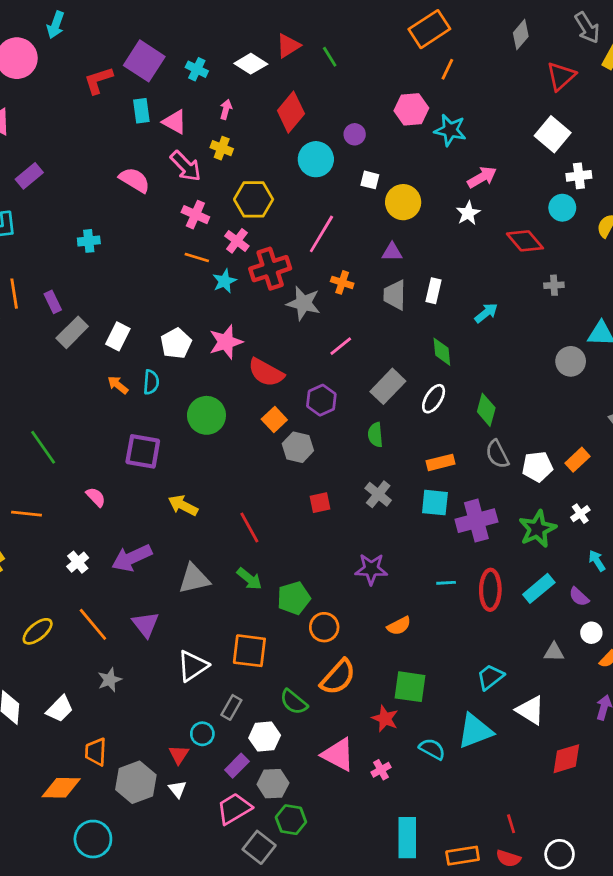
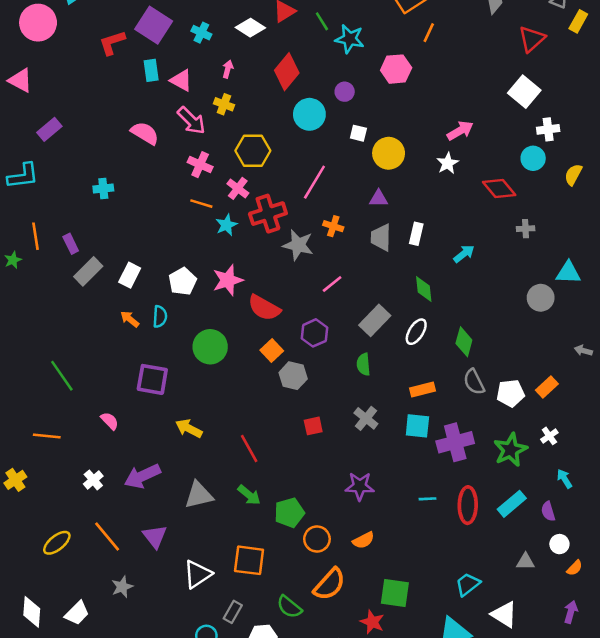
cyan star: (450, 130) -> (350, 39), moved
purple semicircle: (579, 597) -> (548, 511), turned 30
orange semicircle: (399, 626) -> (363, 540), moved

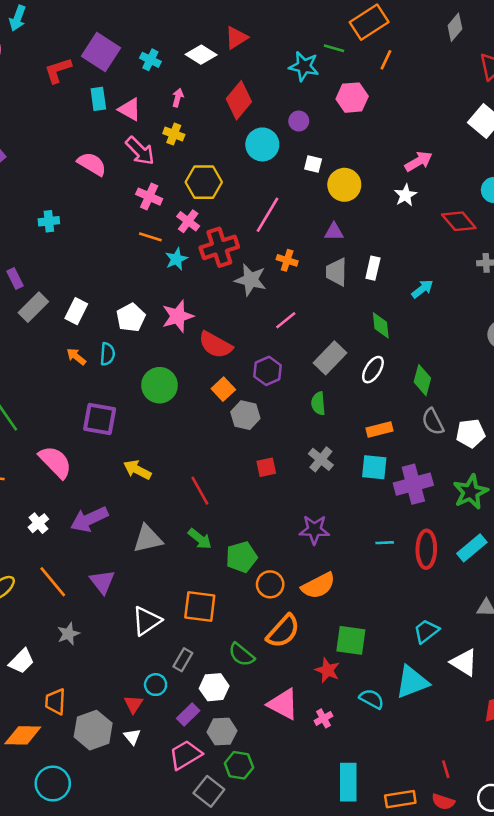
green line: (322, 21) -> (334, 48), moved, turned -42
pink semicircle: (110, 421) -> (55, 462), size x1.8
orange semicircle: (363, 540) -> (318, 586), size x1.5

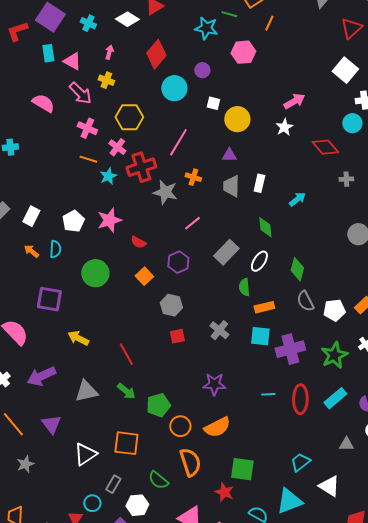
red semicircle: (215, 345) -> (138, 242), size x0.6
green semicircle: (318, 403) -> (244, 287), moved
gray hexagon: (245, 415) -> (171, 305), moved
orange semicircle: (283, 631) -> (190, 462), turned -60

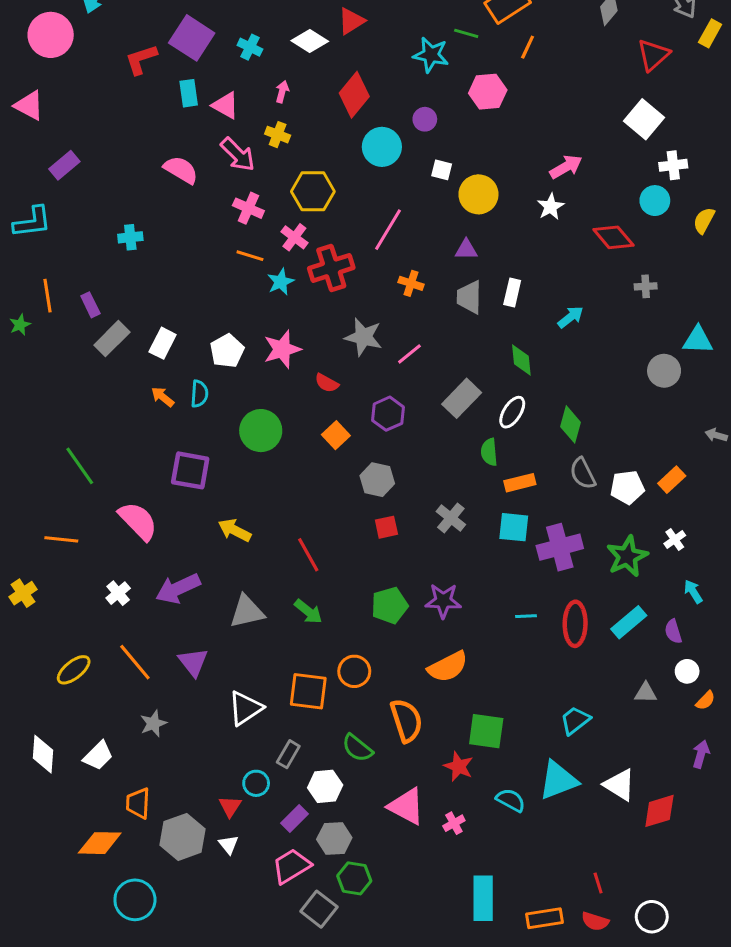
gray star: (165, 192) -> (363, 337), moved
green pentagon: (158, 405) -> (390, 605), moved
orange circle: (180, 426) -> (354, 671), moved
white triangle: (329, 486) -> (620, 785), moved

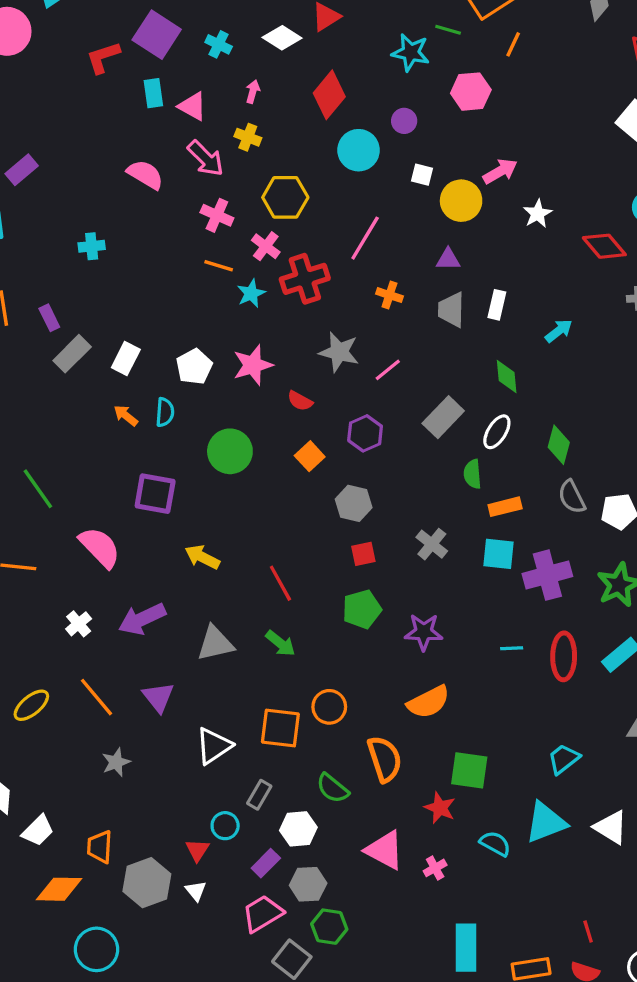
pink arrow: (566, 167) -> (500, 171), moved
green pentagon: (390, 605) -> (362, 609), moved
white trapezoid: (98, 756) -> (38, 831), moved

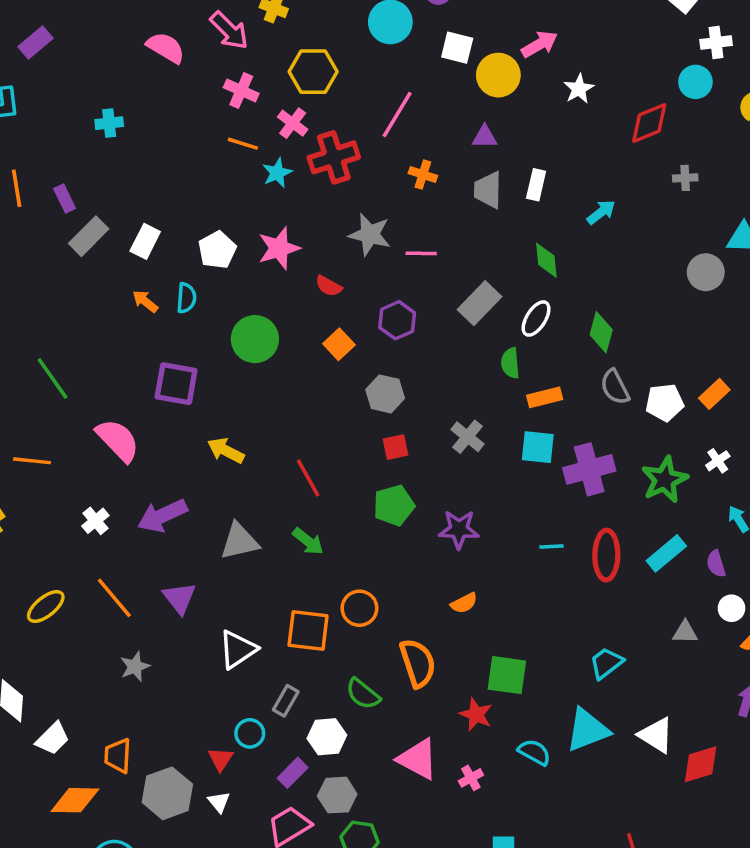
white square: (422, 175) -> (457, 48), size x1.4
red diamond: (604, 246) -> (649, 123), turned -72
pink line: (388, 370) -> (421, 253), turned 40
orange semicircle: (429, 702) -> (464, 603), size x0.6

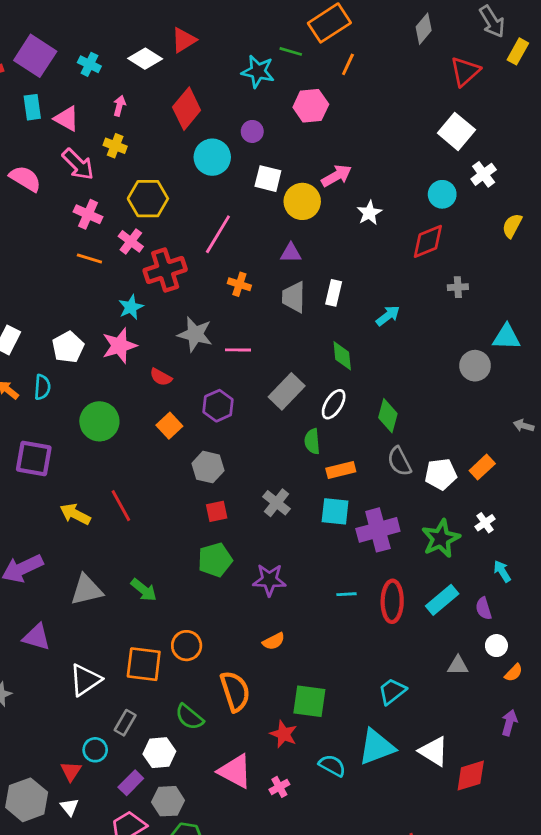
white cross: (716, 42) -> (484, 174), turned -30
cyan circle: (695, 82) -> (442, 194), moved
cyan star: (277, 173) -> (131, 307), moved
red line: (308, 478) -> (121, 506), moved
purple triangle: (179, 598) -> (37, 637), turned -36

